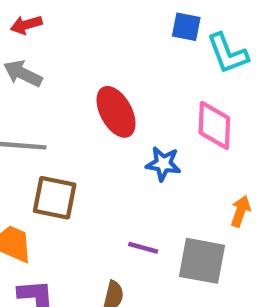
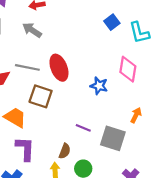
blue square: (186, 27) -> (112, 22), moved, turned 35
red ellipse: (116, 112) -> (59, 68), moved

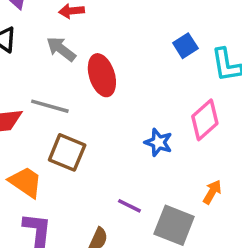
red ellipse: (59, 68) -> (102, 75), moved
pink diamond: (128, 69) -> (205, 120), turned 35

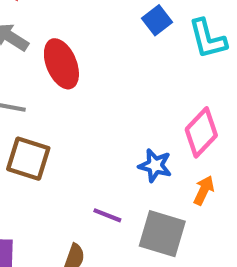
pink diamond: (205, 120) -> (201, 132), moved
blue star: (158, 142) -> (155, 166), moved

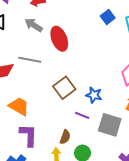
brown square: (28, 159) -> (64, 88), moved, turned 35
blue star: (155, 166) -> (94, 95), moved

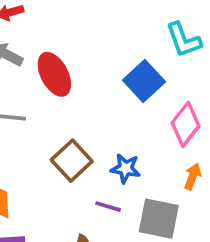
blue square: (108, 17) -> (144, 81), moved, size x1.5

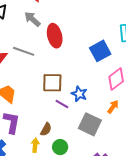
brown square: (72, 161) -> (52, 83), turned 30
purple line: (108, 207) -> (62, 104), moved

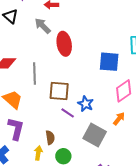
gray line: (24, 51) -> (35, 74), moved, turned 65
blue square: (100, 51) -> (109, 62), turned 30
brown semicircle: (46, 129) -> (50, 138), turned -40

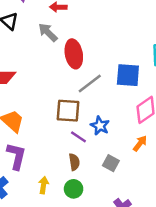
gray line: (35, 74) -> (90, 84), moved, turned 55
gray square: (95, 135) -> (111, 163), size x0.6
brown semicircle: (50, 138) -> (74, 162), moved

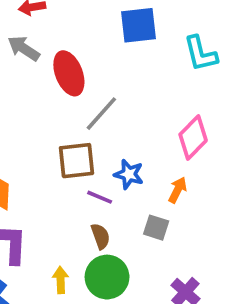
blue square: (128, 75) -> (138, 25), moved
orange arrow: (140, 143) -> (178, 190), moved
green circle: (74, 189) -> (107, 277), size x1.5

